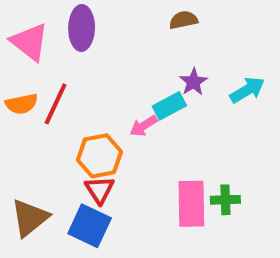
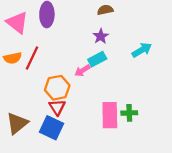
purple star: (193, 82) -> (101, 36), moved

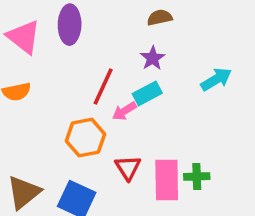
red line: (32, 58) -> (103, 86), moved
red triangle: (57, 107) -> (128, 168), moved

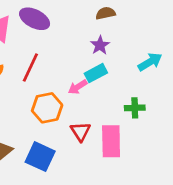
purple ellipse: (70, 25) -> (35, 19), turned -64
red line: (103, 86) -> (30, 67), moved
green cross: (197, 176) -> (135, 108), moved

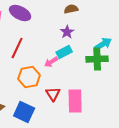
green cross: (135, 108) -> (97, 59), moved, size x1.5

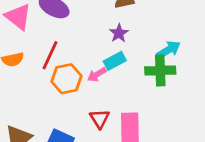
orange hexagon: (29, 77) -> (66, 79), moved

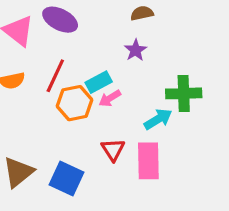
cyan arrow: (169, 50) -> (158, 119), moved
cyan rectangle: (115, 61) -> (99, 82), moved

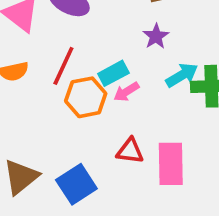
cyan arrow: (158, 119) -> (182, 75), moved
red triangle: (113, 150) -> (130, 151), turned -50
blue square: (66, 179) -> (76, 184), turned 32

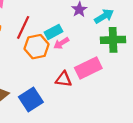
cyan arrow: (182, 75) -> (104, 16), moved
pink rectangle: (171, 164) -> (88, 68), moved, turned 65

